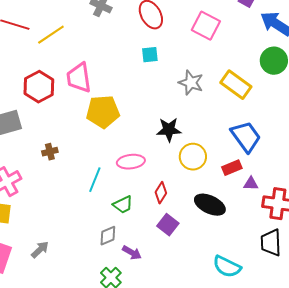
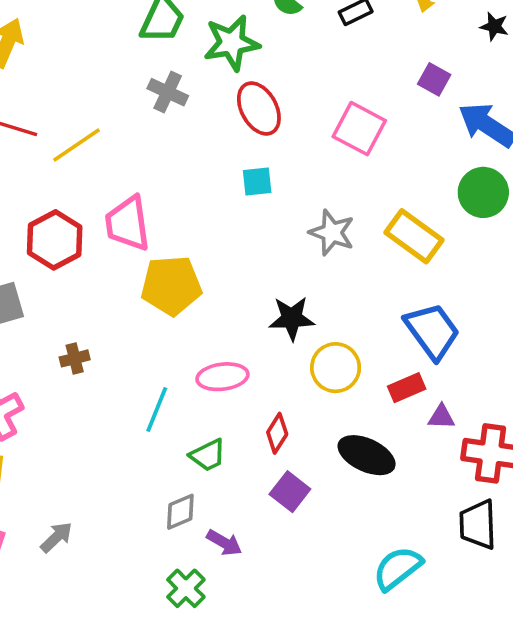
cyan semicircle: (227, 267) -> (398, 568), turned 116

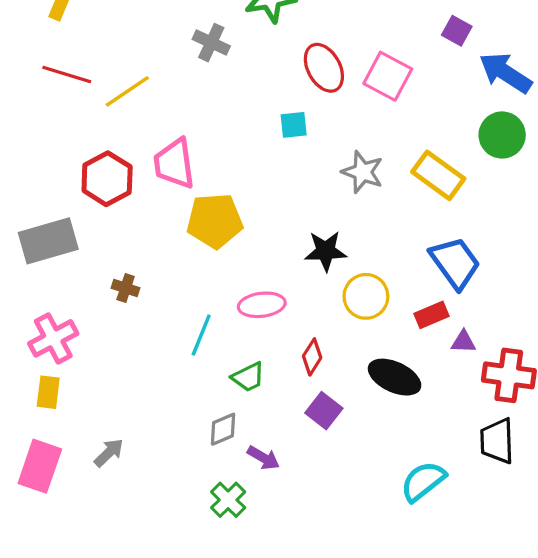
red ellipse: (259, 109) -> (324, 68), moved
brown cross: (75, 358) -> (126, 288), turned 32

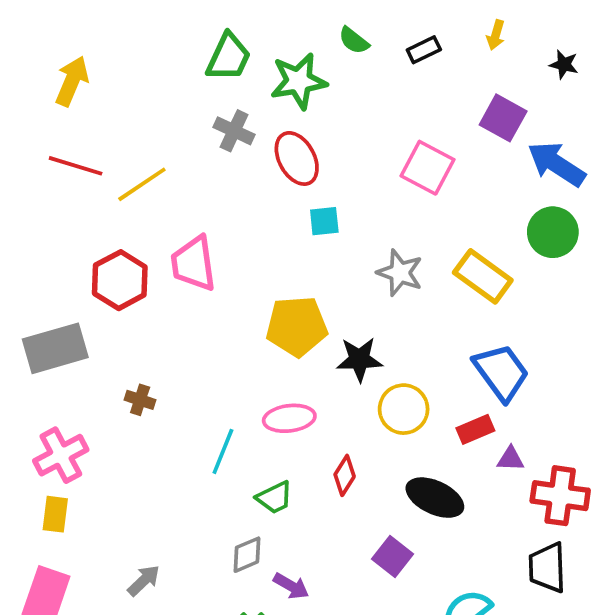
purple square: (457, 31) -> (503, 118), size x1.4
red ellipse: (324, 68) -> (297, 158), moved
yellow pentagon: (215, 221) -> (297, 326), moved
purple square: (324, 411) -> (393, 557), moved
gray arrow: (109, 453) -> (144, 580), moved

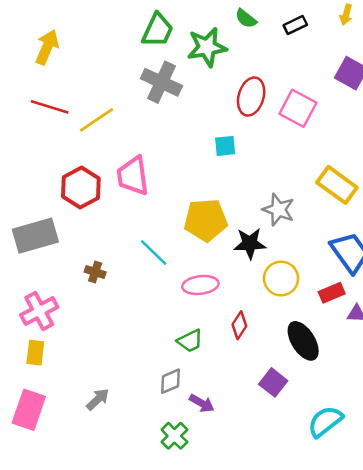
gray cross: (234, 131) -> (161, 82), size x1.4
red ellipse: (297, 158) -> (251, 97), moved, turned 45
gray star: (400, 273) -> (278, 210), moved
cyan line: (223, 451) -> (154, 252), moved, turned -68
black ellipse: (435, 498) -> (303, 341), turned 33

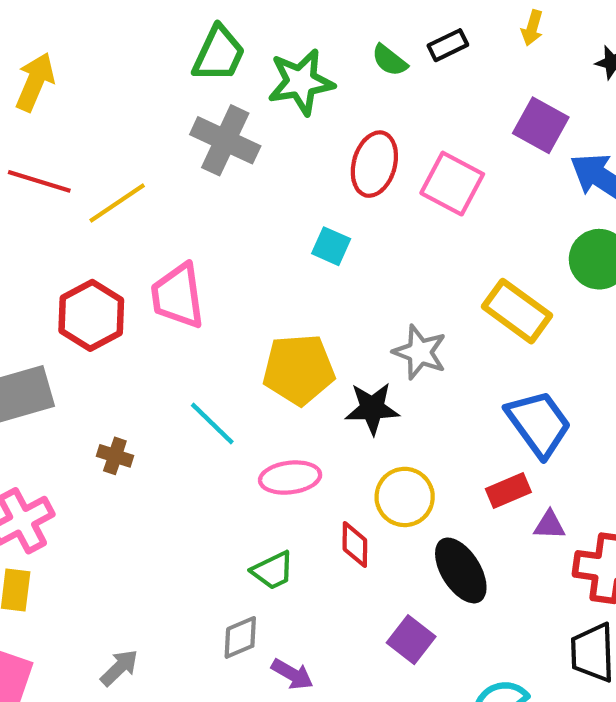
green semicircle: (246, 19) -> (389, 60), moved
cyan square: (225, 146) -> (331, 246), turned 30
yellow circle: (281, 278) -> (405, 497), moved
red diamond: (239, 325) -> (355, 545), turned -32

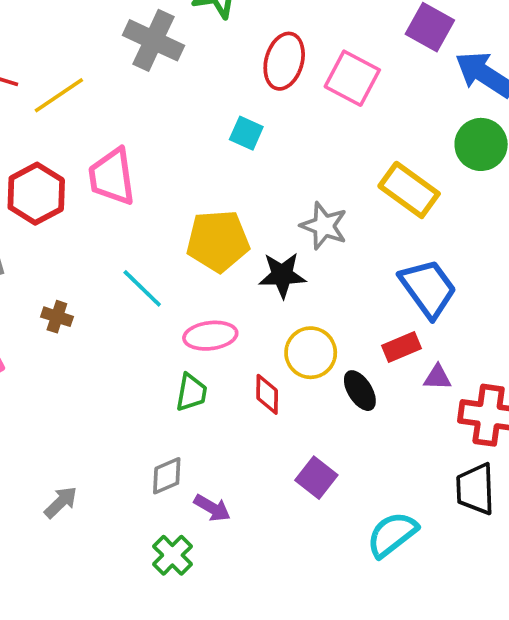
green trapezoid: (273, 570) -> (191, 392), moved, turned -54
black ellipse: (461, 570) -> (360, 391), moved, size x0.7

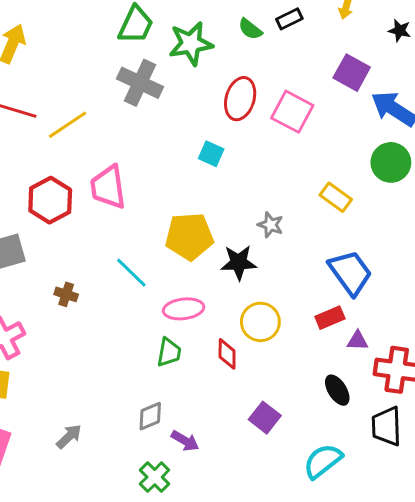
yellow rectangle: (409, 190) -> (336, 197), size x0.7
gray star: (324, 226) -> (271, 225), size x0.7
black ellipse: (360, 391) -> (337, 390), moved

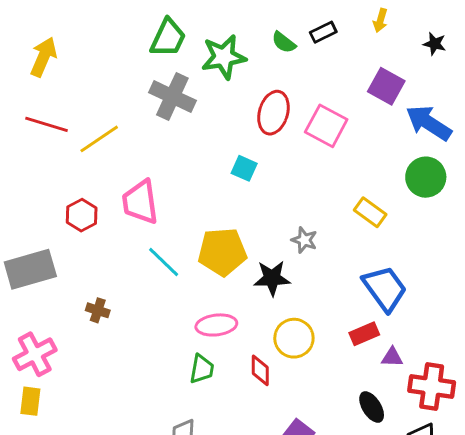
red hexagon: (50, 200) -> (82, 215), size x0.7
cyan line: (131, 273) -> (164, 262), moved

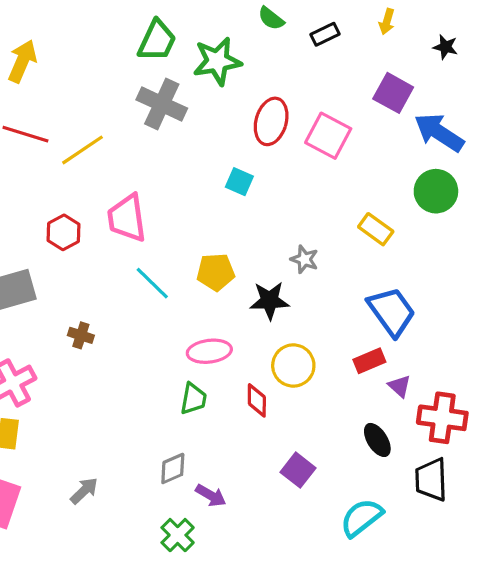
green semicircle: (284, 42) -> (271, 18), moved
yellow pentagon: (222, 252) -> (216, 272), size x0.7
purple triangle: (392, 357) -> (399, 386), turned 40

